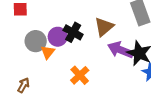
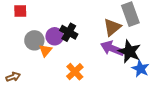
brown triangle: (104, 27) -> (112, 27), moved
brown arrow: (23, 85) -> (13, 77), moved, turned 40

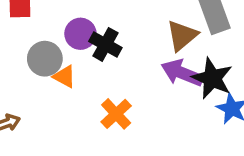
purple circle: (55, 36) -> (80, 34), moved
orange triangle: (45, 50) -> (64, 77), turned -40

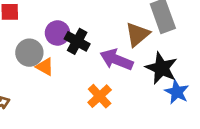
purple arrow: (182, 73) -> (116, 60), moved
orange cross: (116, 114) -> (100, 96), moved

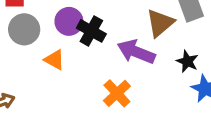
gray circle: (29, 53) -> (24, 29), moved
black star: (161, 68) -> (187, 61), size x0.6

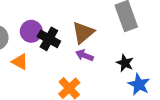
brown triangle: (160, 23) -> (83, 33), moved
purple arrow: (136, 52) -> (84, 55), size x0.6

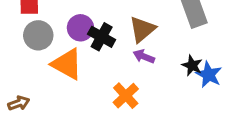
orange triangle: (20, 62) -> (67, 64), size x1.6
blue star: (139, 84) -> (209, 75), moved

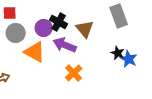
brown triangle: (142, 29) -> (85, 29), turned -30
black cross: (102, 37) -> (59, 22), moved
purple arrow: (144, 56) -> (65, 45), moved, size x1.6

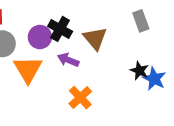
gray rectangle: (119, 16) -> (141, 21), size x0.7
purple arrow: (65, 45) -> (68, 60), size x0.7
orange triangle: (35, 52) -> (28, 69), turned 30

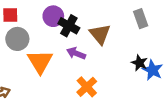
purple circle: (40, 37) -> (53, 16), moved

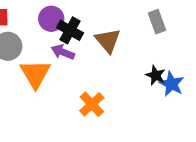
purple arrow: (76, 53) -> (63, 52), moved

